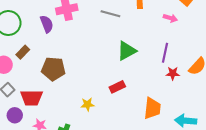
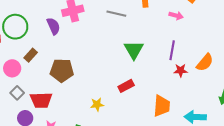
green triangle: (127, 51) -> (134, 50), turned -30

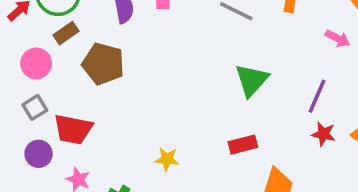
brown rectangle: (31, 55) -> (66, 33), moved
brown pentagon: (62, 70) -> (103, 64), moved
red rectangle: (126, 86) -> (243, 145), moved

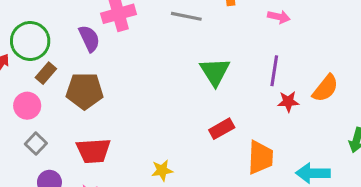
red trapezoid: (73, 129) -> (93, 151), moved
yellow star: (167, 159) -> (162, 170), moved

